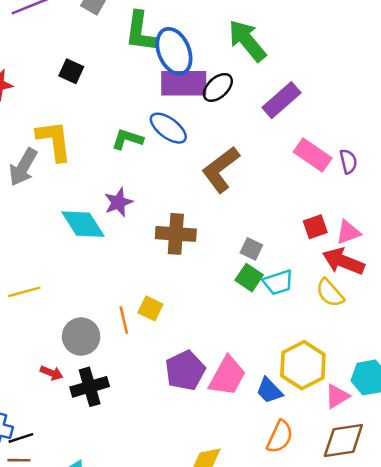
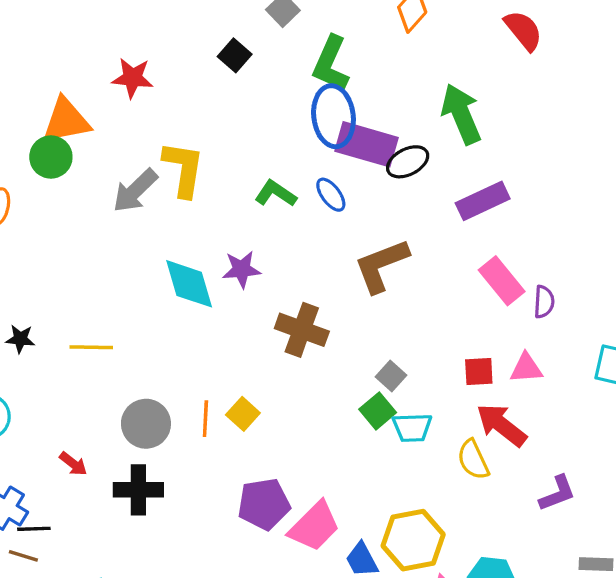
blue ellipse: (174, 51) -> (333, 116), moved
black square: (71, 71) -> (235, 55), moved
blue ellipse: (168, 128) -> (331, 195), size x0.7
pink triangle: (348, 232) -> (526, 368), moved
red arrow: (52, 373) -> (73, 464), moved

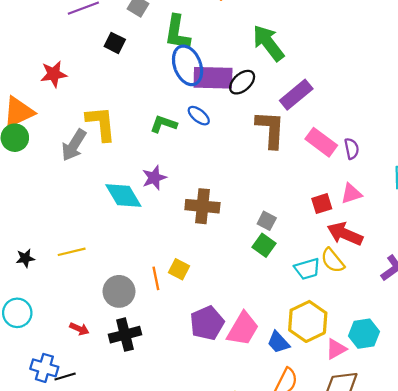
brown L-shape: (381, 266) -> (271, 129), moved, turned 129
cyan trapezoid: (412, 428) -> (307, 269), moved

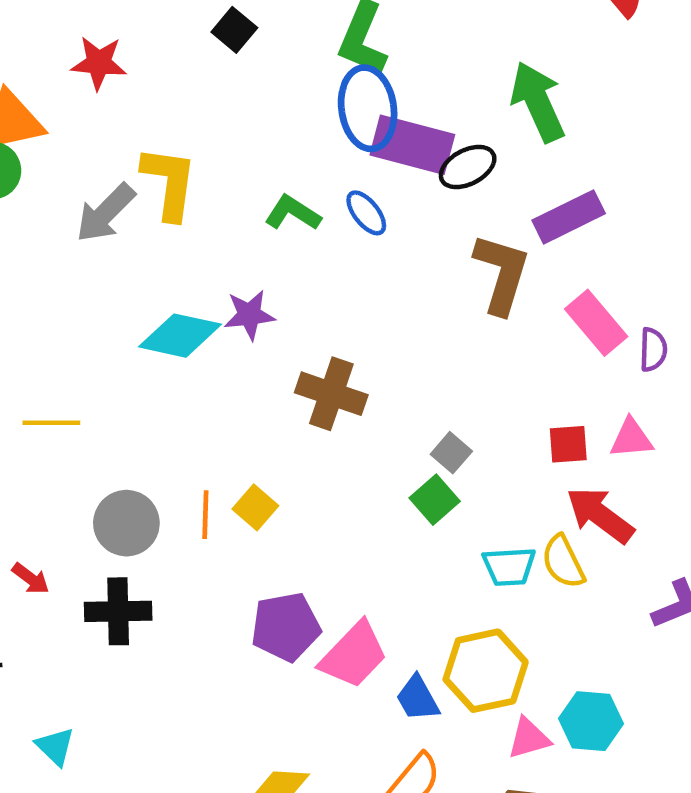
cyan diamond: (123, 195) -> (180, 336), turned -60

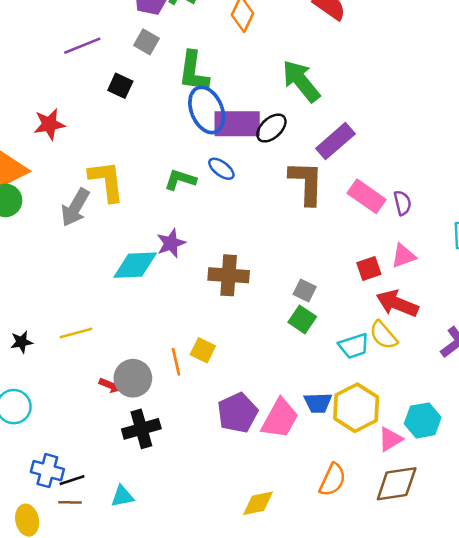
red arrow: (31, 579) -> (111, 385), moved
blue trapezoid: (418, 698) -> (318, 403), moved, turned -48
cyan triangle: (55, 746) -> (122, 496), moved, turned -40

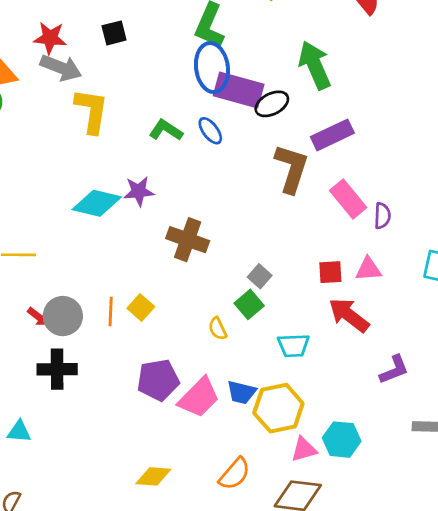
black square: (120, 86) -> (114, 33), moved, turned 35
gray arrow: (75, 207) -> (61, 68), moved, turned -114
yellow semicircle: (383, 335) -> (218, 329), moved, size x0.7

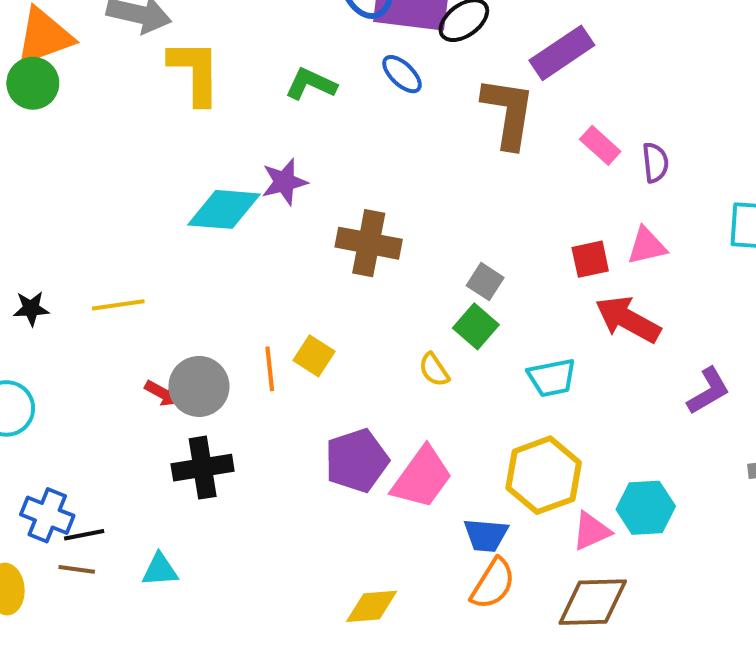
blue ellipse: (210, 131) -> (402, 74), moved
pink rectangle: (348, 199) -> (600, 145), size x0.7
blue trapezoid: (241, 392) -> (486, 535), moved

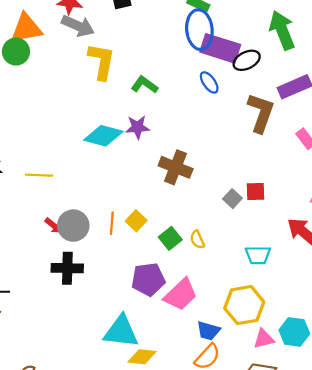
green L-shape: (311, 84) -> (144, 85), moved
red square: (590, 259) -> (255, 191), moved
green square: (476, 326) -> (170, 238), moved
cyan triangle: (160, 570) -> (121, 332), moved, size x1.8

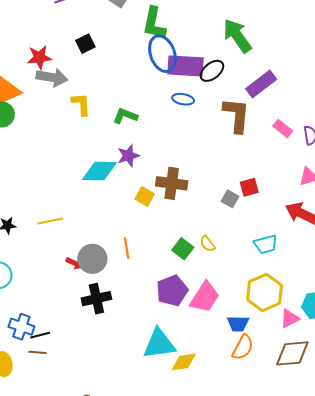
yellow L-shape: (102, 61) -> (81, 104), size x0.7
blue ellipse: (209, 82) -> (183, 99), turned -30
yellow square: (136, 221) -> (145, 197), moved

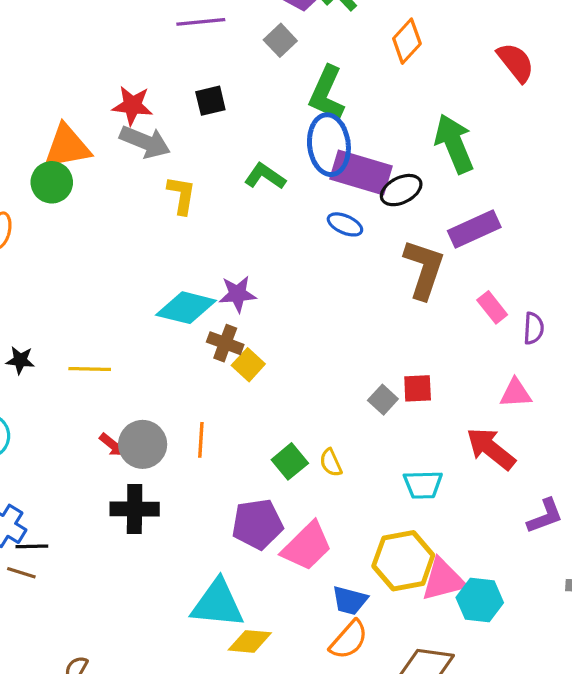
green L-shape: (125, 116) -> (265, 176), moved
brown cross: (172, 183) -> (225, 343), moved, size x0.7
pink triangle: (290, 319) -> (443, 580), moved, size x1.4

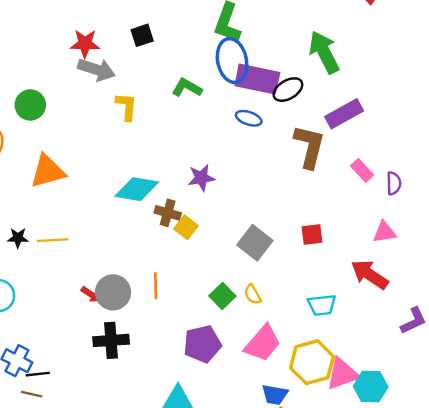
orange triangle: (67, 147) -> (48, 171), moved
purple star: (237, 294) -> (201, 178), moved
yellow line: (90, 369) -> (53, 240), moved
gray square: (383, 400) -> (255, 243), moved, size x1.6
pink trapezoid: (307, 546) -> (263, 343), moved

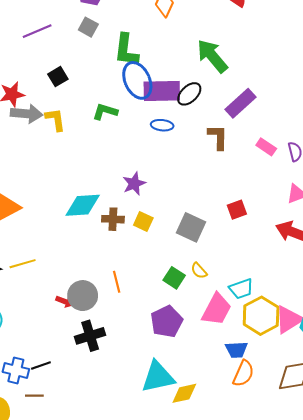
yellow L-shape: (127, 107) -> (55, 119), moved
brown L-shape: (309, 146) -> (218, 137), size x0.7
yellow square: (186, 227) -> (143, 222), moved
cyan trapezoid: (322, 305) -> (241, 289), moved
black line: (38, 374) -> (41, 365), moved

